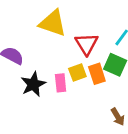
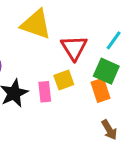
orange rectangle: (97, 74) -> (100, 90), moved

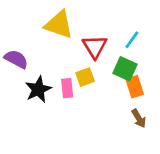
orange rectangle: (100, 90) -> (135, 87), moved
brown arrow: (109, 130) -> (139, 118), moved

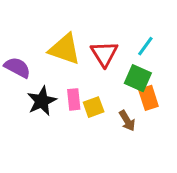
yellow triangle: (59, 25) -> (65, 49), moved
yellow square: (85, 77) -> (94, 107), moved
brown arrow: (139, 118) -> (127, 121), moved

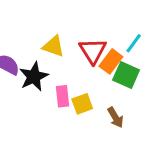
yellow triangle: (65, 49) -> (53, 46), size x0.7
orange rectangle: (148, 98) -> (111, 61), moved, turned 55
black star: (42, 101) -> (34, 77), moved

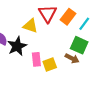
red triangle: (93, 51) -> (48, 14), moved
orange rectangle: (111, 61) -> (68, 17), moved
brown arrow: (116, 117) -> (72, 58), moved, turned -32

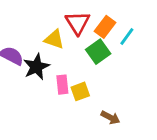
green square: (79, 45) -> (98, 52), moved, turned 30
brown arrow: (72, 58) -> (110, 117), moved

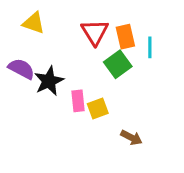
orange rectangle: (105, 27) -> (125, 37), turned -50
cyan line: (127, 37) -> (150, 47), turned -36
yellow triangle: (54, 39) -> (34, 23), moved

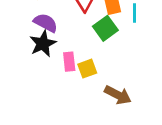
purple semicircle: (21, 69) -> (46, 23), moved
brown arrow: (131, 138) -> (118, 95), size x1.4

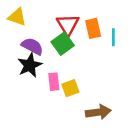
green square: (105, 28) -> (63, 44), moved
brown arrow: (118, 95) -> (98, 112), turned -35

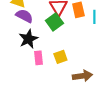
purple semicircle: (32, 46) -> (24, 16), moved
pink rectangle: (54, 82) -> (38, 58), moved

